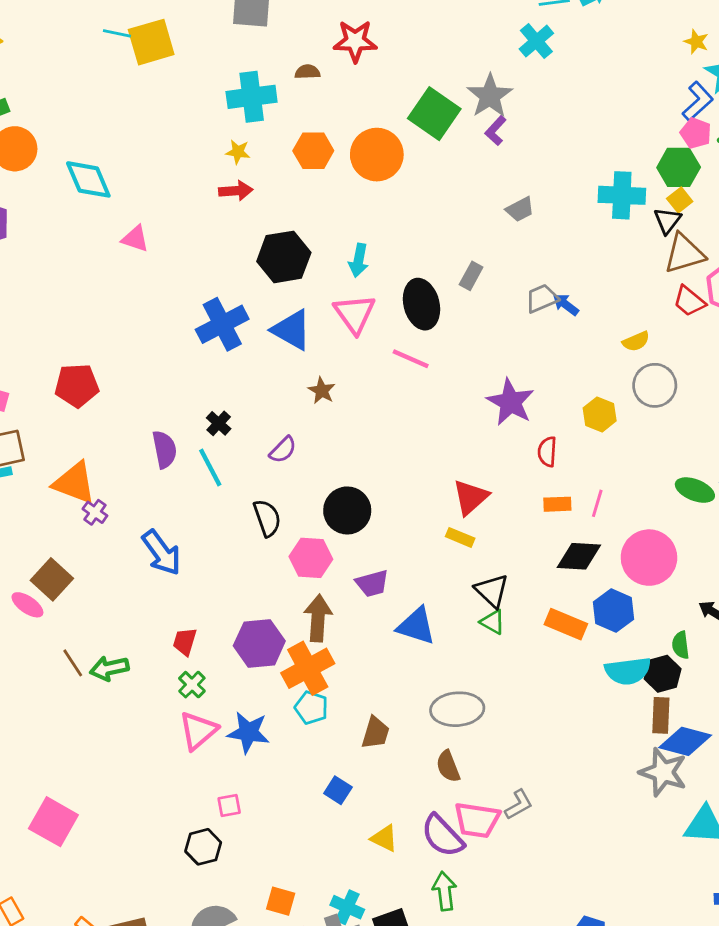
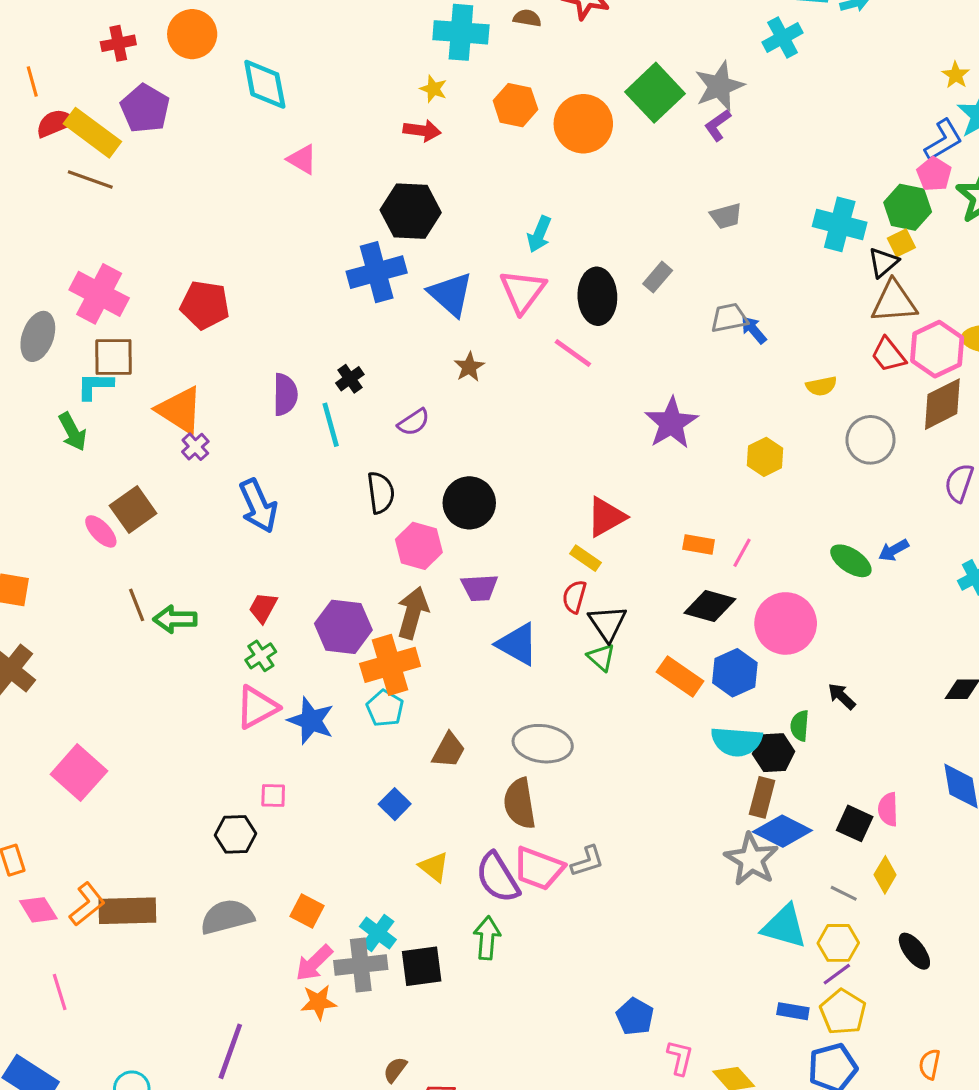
black hexagon: (284, 257) -> (411, 211), moved
gray circle: (655, 385) -> (870, 440), moved
red semicircle: (547, 452) -> (574, 597), moved
brown semicircle: (448, 766) -> (520, 804), size x1.4

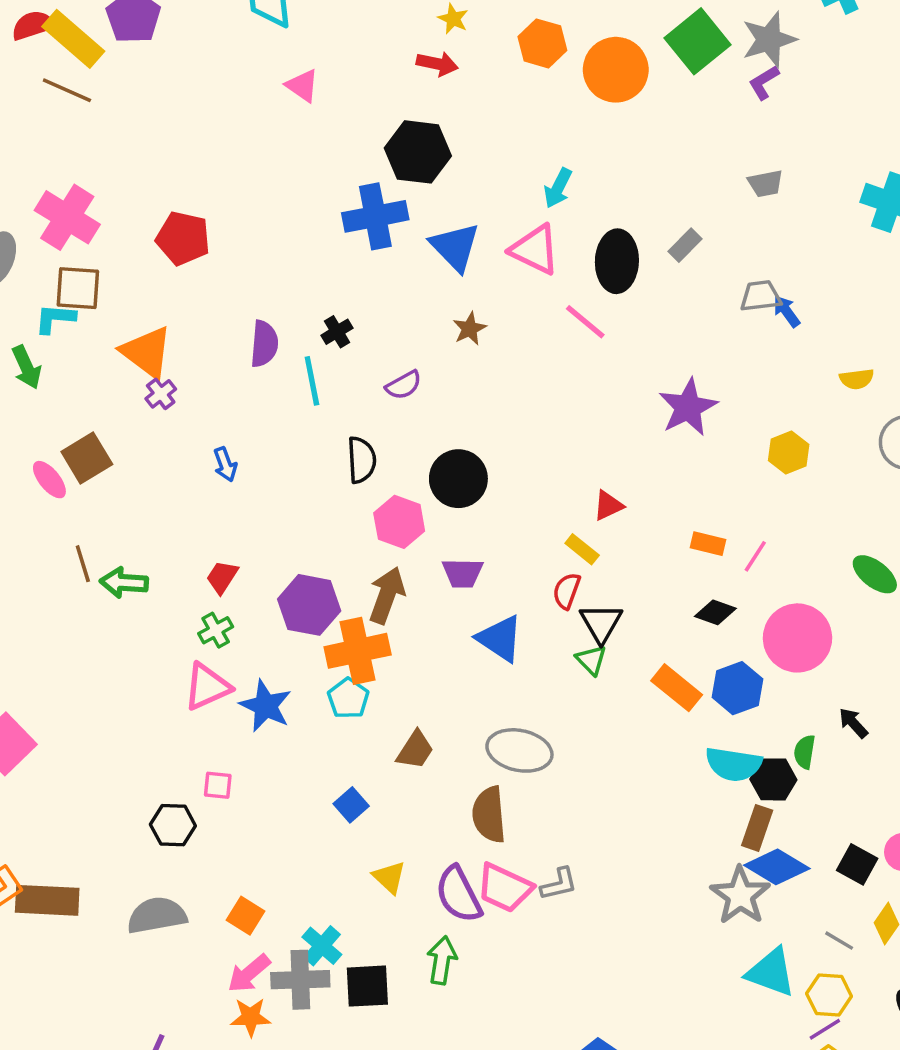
pink triangle: (523, 291) -> (535, 250), turned -45
blue arrow: (258, 506) -> (225, 464), size x0.6
red triangle: (606, 517) -> (608, 505), size x0.7
black diamond: (710, 606) -> (715, 612), size x0.7

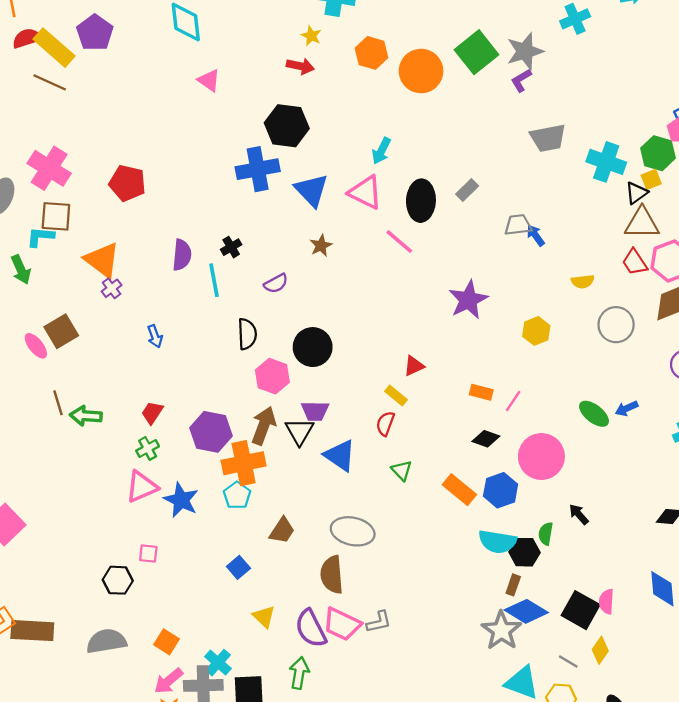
gray trapezoid: (765, 184) -> (548, 138), moved, size x1.5
black triangle: (601, 623) -> (299, 431), moved
brown rectangle: (757, 828) -> (513, 585), size x0.7
black square: (857, 864) -> (581, 610), size x1.4

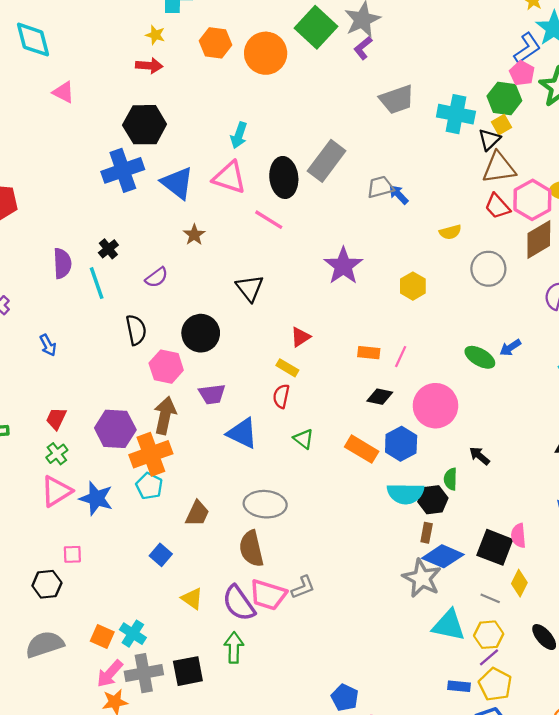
gray rectangle: (467, 190) -> (327, 161), size x1.8
black triangle: (299, 431) -> (250, 288), moved
cyan cross: (218, 663) -> (133, 634), moved

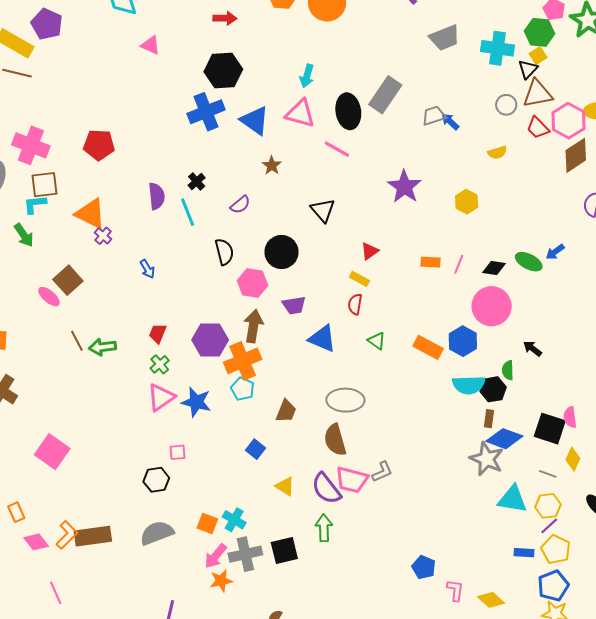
gray circle: (488, 269) -> (506, 105), moved, size x0.7
black diamond: (380, 397) -> (494, 268), moved

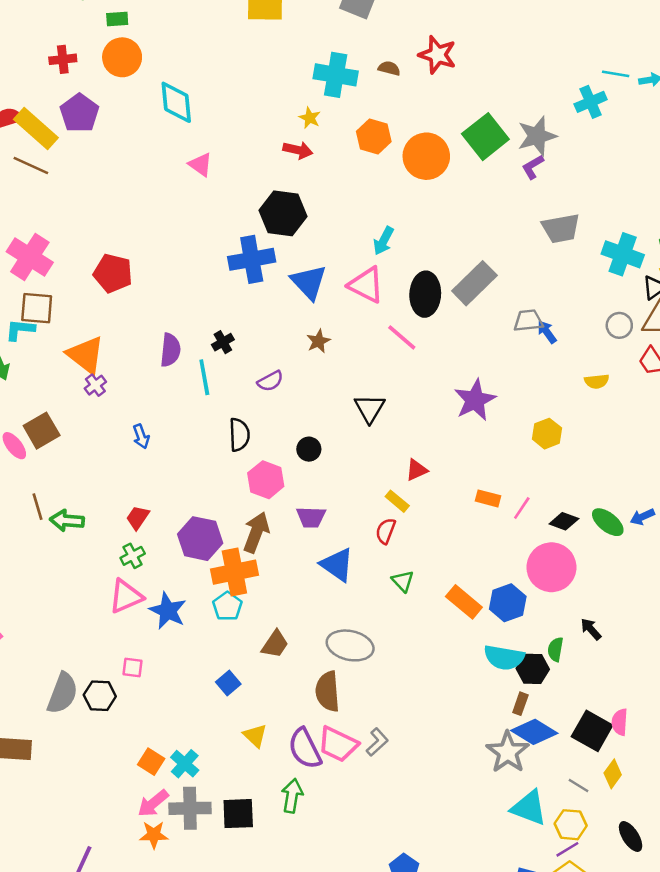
black circle: (282, 252) -> (309, 449), size x0.6
gray L-shape: (382, 472) -> (377, 742), turned -30
gray semicircle: (157, 533) -> (62, 693), moved, turned 120

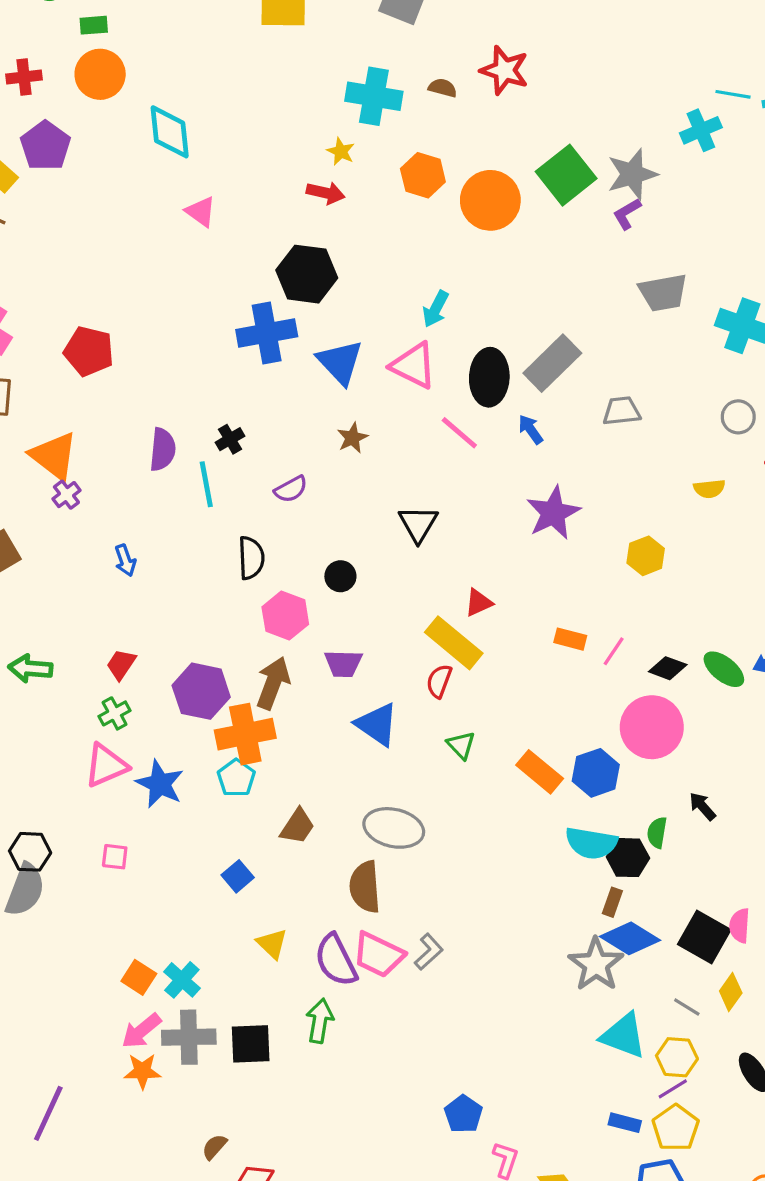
blue arrow: (547, 332) -> (531, 429), moved
yellow rectangle: (397, 501) -> (454, 643), size x1.8
black hexagon: (100, 696) -> (30, 852), moved

